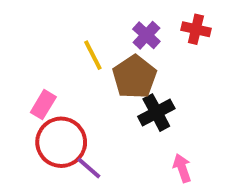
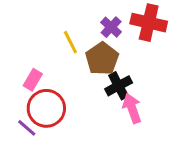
red cross: (196, 29) -> (149, 23), size x1.6
purple line: (89, 168) -> (27, 128), moved
pink arrow: (182, 168) -> (132, 108), moved, size x1.4

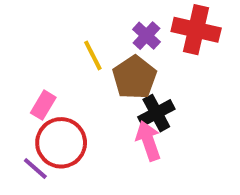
pink arrow: (132, 108) -> (148, 141), moved

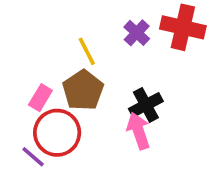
brown pentagon: (135, 77) -> (83, 90), moved

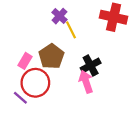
purple cross: (137, 33) -> (60, 16), moved
yellow line: (87, 51) -> (71, 30), moved

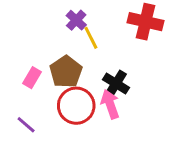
black cross: (91, 66) -> (116, 84), turned -30
red circle: (35, 83) -> (76, 106), moved

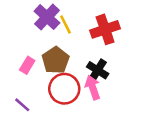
purple cross: (76, 20) -> (47, 17), moved, size x1.5
red cross: (146, 22) -> (105, 29), moved, turned -32
yellow line: (91, 38) -> (66, 24), moved

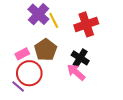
pink rectangle: (27, 65) -> (22, 54), turned 32
pink arrow: (93, 87) -> (76, 72), turned -30
red circle: (64, 89) -> (29, 73), moved

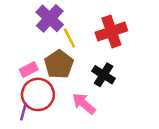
yellow line: (54, 20) -> (69, 38), moved
pink arrow: (76, 72) -> (84, 104), moved
purple line: (18, 86) -> (23, 112), turned 64

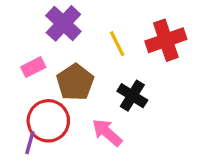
red cross: (111, 31) -> (166, 40), moved
yellow line: (69, 38) -> (117, 44), moved
pink rectangle: (29, 70) -> (33, 67), moved

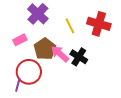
red cross: (166, 40) -> (99, 24), turned 35
pink arrow: (107, 133) -> (60, 54), moved

